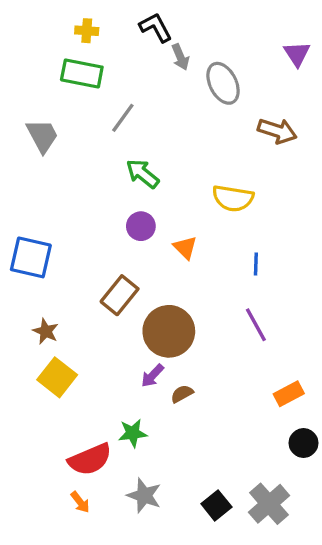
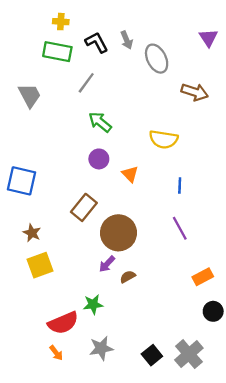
black L-shape: (156, 27) -> (97, 42), moved
yellow square: (57, 377) -> (40, 265), turned 32
gray star: (144, 496) -> (101, 348), turned -30

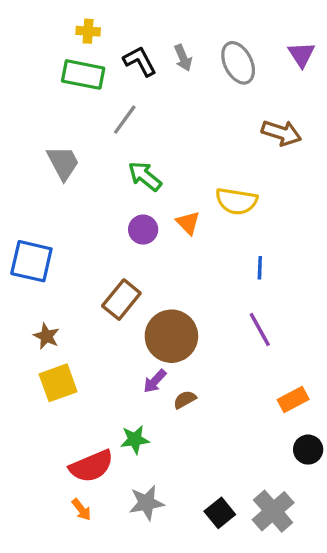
gray ellipse: (157, 59) -> (238, 63), moved
gray trapezoid: (30, 95) -> (63, 163), moved
orange triangle: (130, 174) -> (188, 223), moved

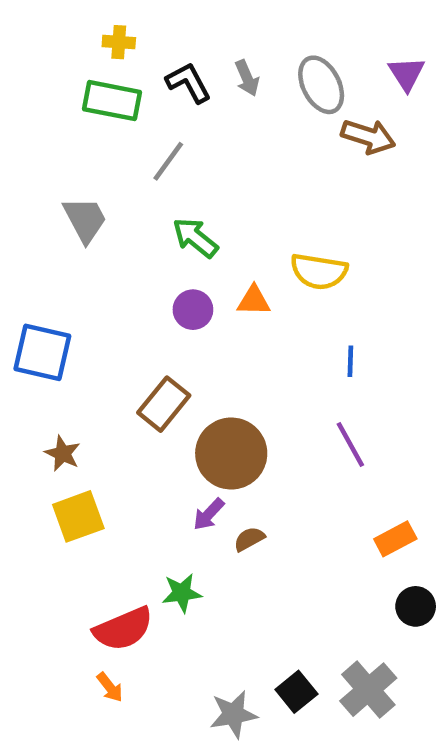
brown arrow: (281, 133) -> (368, 137), moved
orange triangle: (188, 223) -> (254, 301), turned -44
gray star: (146, 503) -> (233, 714), moved

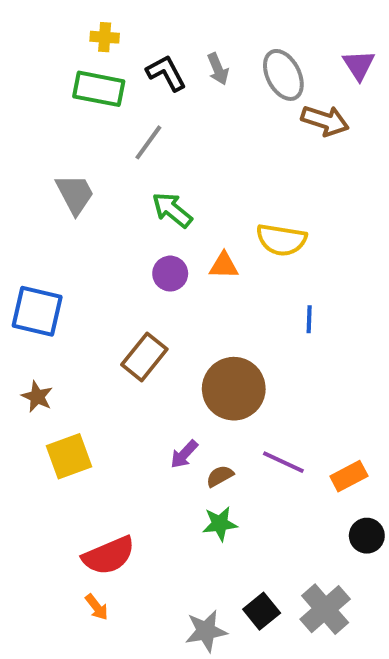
purple line: (350, 445) -> (283, 462), moved, turned -36
brown star: (63, 454) -> (37, 397), moved
brown circle: (231, 454) -> (234, 389), moved
green star: (182, 593) -> (220, 524), moved

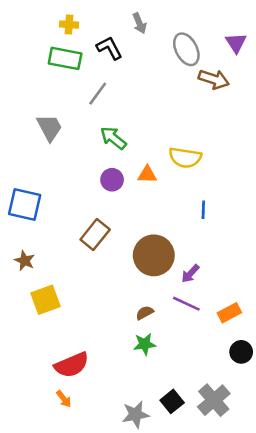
gray arrow: (218, 69) -> (139, 23), moved
purple arrow: (184, 454) -> (190, 274), moved

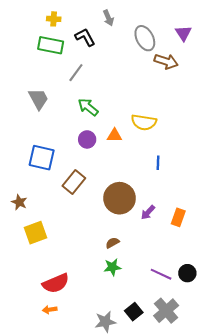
blue square: (25, 205) -> (42, 158), moved
purple line: (186, 304) -> (161, 274), moved
orange rectangle: (229, 313) -> (178, 217), moved, turned -42
orange arrow: (64, 399) -> (50, 310), turned 120

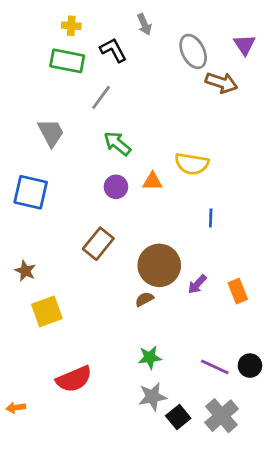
blue square: (42, 158) -> (31, 192), moved
orange rectangle: (178, 217) -> (238, 291), turned -42
brown semicircle: (112, 243) -> (144, 299), moved
orange arrow: (50, 310) -> (16, 408), moved
gray star: (105, 322) -> (152, 397), moved

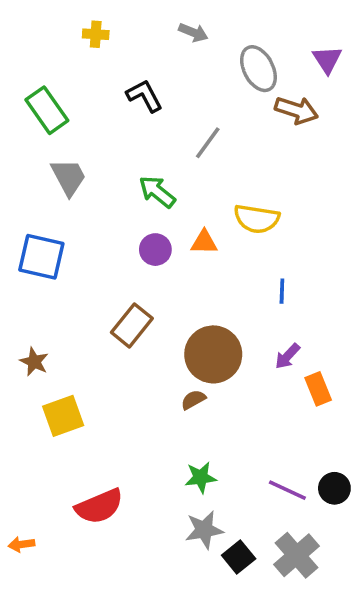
gray arrow: (144, 24) -> (193, 32), turned -45
black L-shape: (113, 50) -> (145, 96), moved
green rectangle: (67, 61) -> (47, 110), moved, turned 44
gray line: (101, 97) -> (208, 143), moved
purple arrow: (197, 284) -> (287, 356), moved

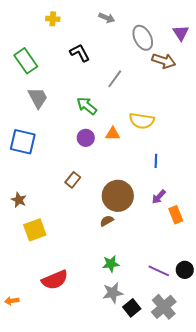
brown rectangle: (132, 325) -> (73, 180), size x0.7

